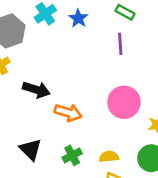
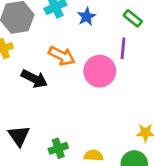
pink circle: (124, 102) -> (100, 71), moved
orange arrow: (68, 113) -> (62, 56), moved

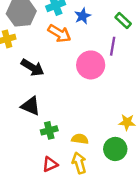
orange arrow: (62, 56) -> (59, 33), moved
black triangle: (19, 136) -> (31, 106), moved, turned -35

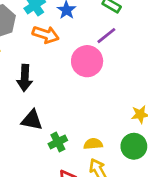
purple line: (113, 46) -> (106, 36), turned 54
black arrow: (33, 68) -> (25, 78), turned 75

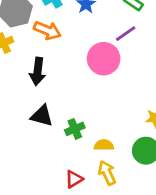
orange arrow: (46, 35) -> (47, 30), moved
green cross: (58, 142) -> (75, 129), moved

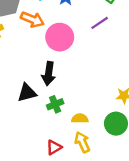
pink circle: (104, 59) -> (60, 37), moved
black arrow: (38, 71) -> (49, 74), moved
black triangle: (42, 116) -> (27, 93), turned -30

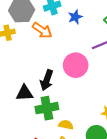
pink circle: (60, 37) -> (76, 65), moved
green cross: (55, 104) -> (47, 108), size x1.5

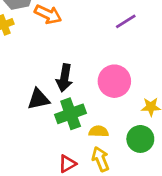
pink circle: (76, 65) -> (114, 81), moved

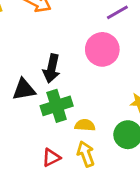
pink circle: (114, 81) -> (102, 49), moved

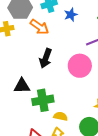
black arrow: (52, 68) -> (46, 58), moved

